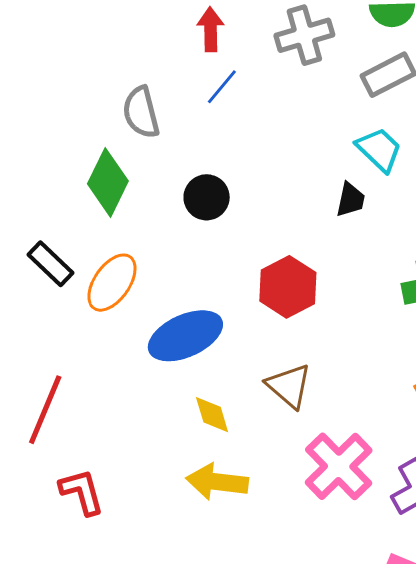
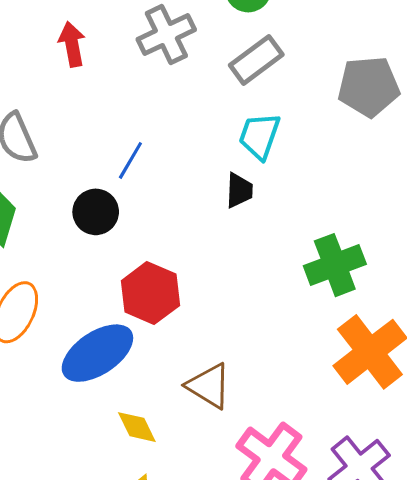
blue line: (222, 87) -> (130, 160), moved
cyan trapezoid: (379, 149) -> (259, 136), turned -105
red hexagon: (288, 287) -> (150, 293), moved

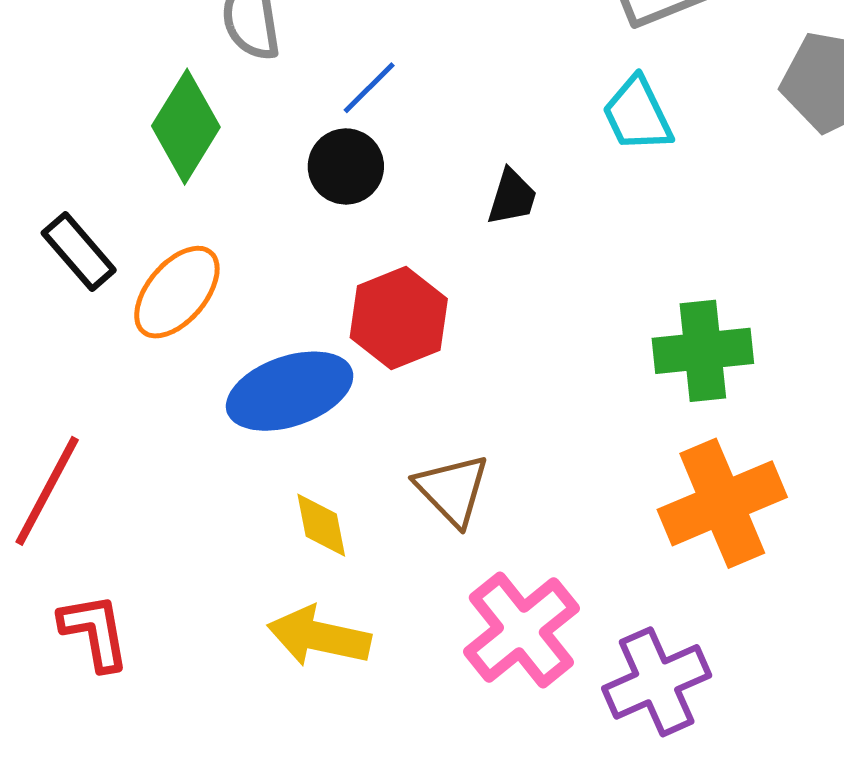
cyan trapezoid: (259, 136) -> (637, 114), turned -60
blue line: (130, 160) -> (369, 88), moved
black trapezoid: (239, 190) -> (512, 197), moved

